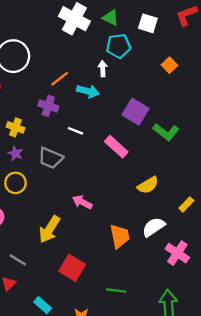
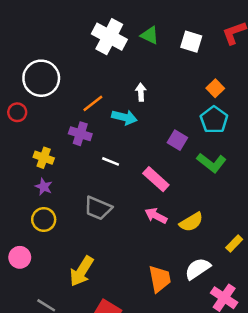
cyan pentagon: (119, 46) -> (214, 120), moved, turned -30
purple square: (135, 112) -> (177, 140), size x0.7
gray trapezoid: (51, 158) -> (98, 208), moved
pink arrow: (82, 202) -> (156, 216), moved

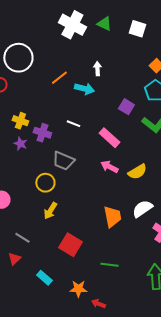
purple cross: (80, 134) -> (42, 133), moved
yellow circle: (44, 219) -> (45, 183), moved
yellow arrow: (82, 271) -> (50, 211), size x0.7

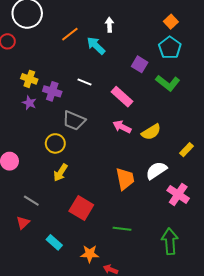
cyan arrow: (84, 89) -> (96, 46), turned -150

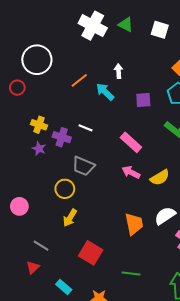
purple square: (140, 64) -> (143, 100), moved, turned -35
white line: (84, 82) -> (85, 128), moved

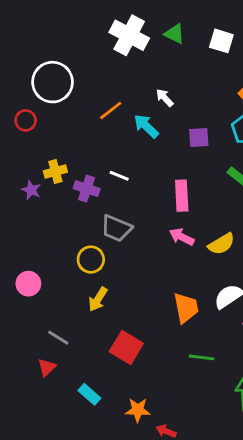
white arrow: (119, 71) -> (165, 98), turned -40
yellow cross: (39, 125) -> (55, 172), turned -35
pink rectangle: (131, 142) -> (182, 196), turned 45
purple star: (39, 149) -> (31, 190), moved
green line: (131, 274) -> (202, 357), moved

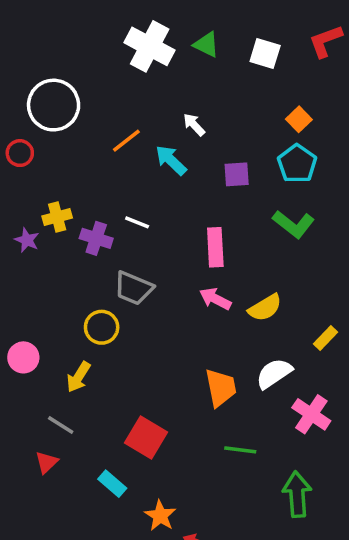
yellow arrow: (98, 299) -> (78, 377), moved
cyan rectangle: (89, 394) -> (112, 484), moved
orange star: (138, 410) -> (160, 516), turned 30

